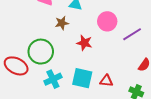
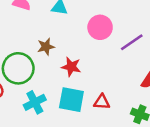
brown star: (62, 23) -> (46, 47), moved
red star: (84, 43) -> (71, 67), moved

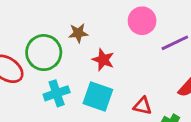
red triangle: (102, 102) -> (143, 106), moved

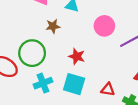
brown star: (78, 33) -> (53, 26), moved

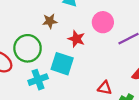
red star: (77, 56) -> (76, 39), moved
cyan square: (74, 84) -> (62, 64), moved

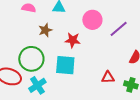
cyan cross: (38, 80) -> (37, 85), moved

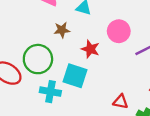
cyan cross: (37, 85) -> (50, 92), moved, turned 30

